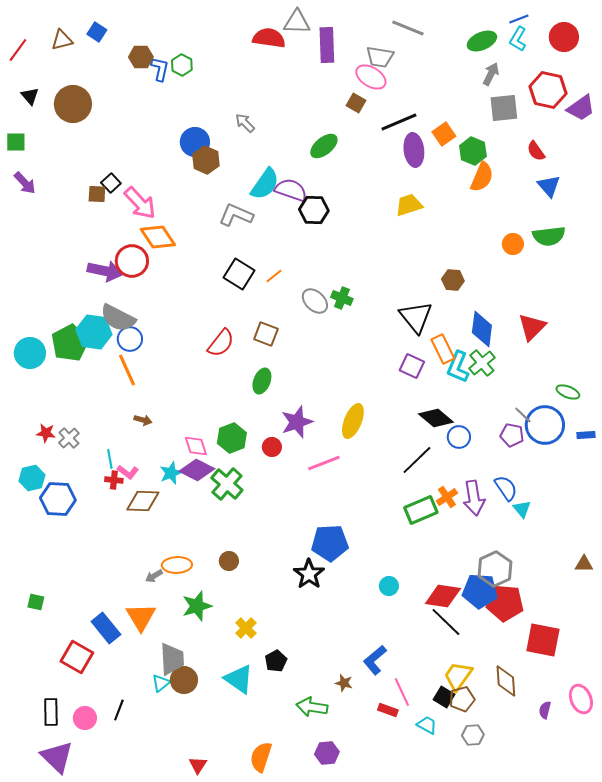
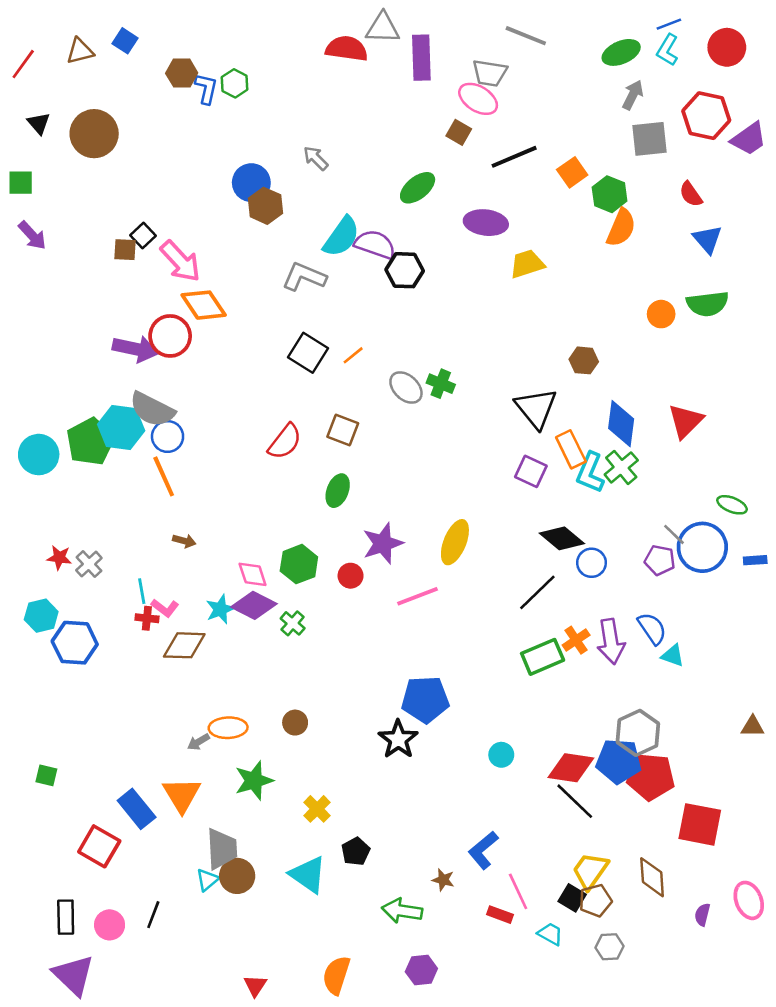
purple ellipse: (414, 150) -> (486, 223), moved, turned -76
green cross: (227, 484) -> (293, 623), size x0.6
cyan triangle: (522, 509) -> (673, 656), turned -30

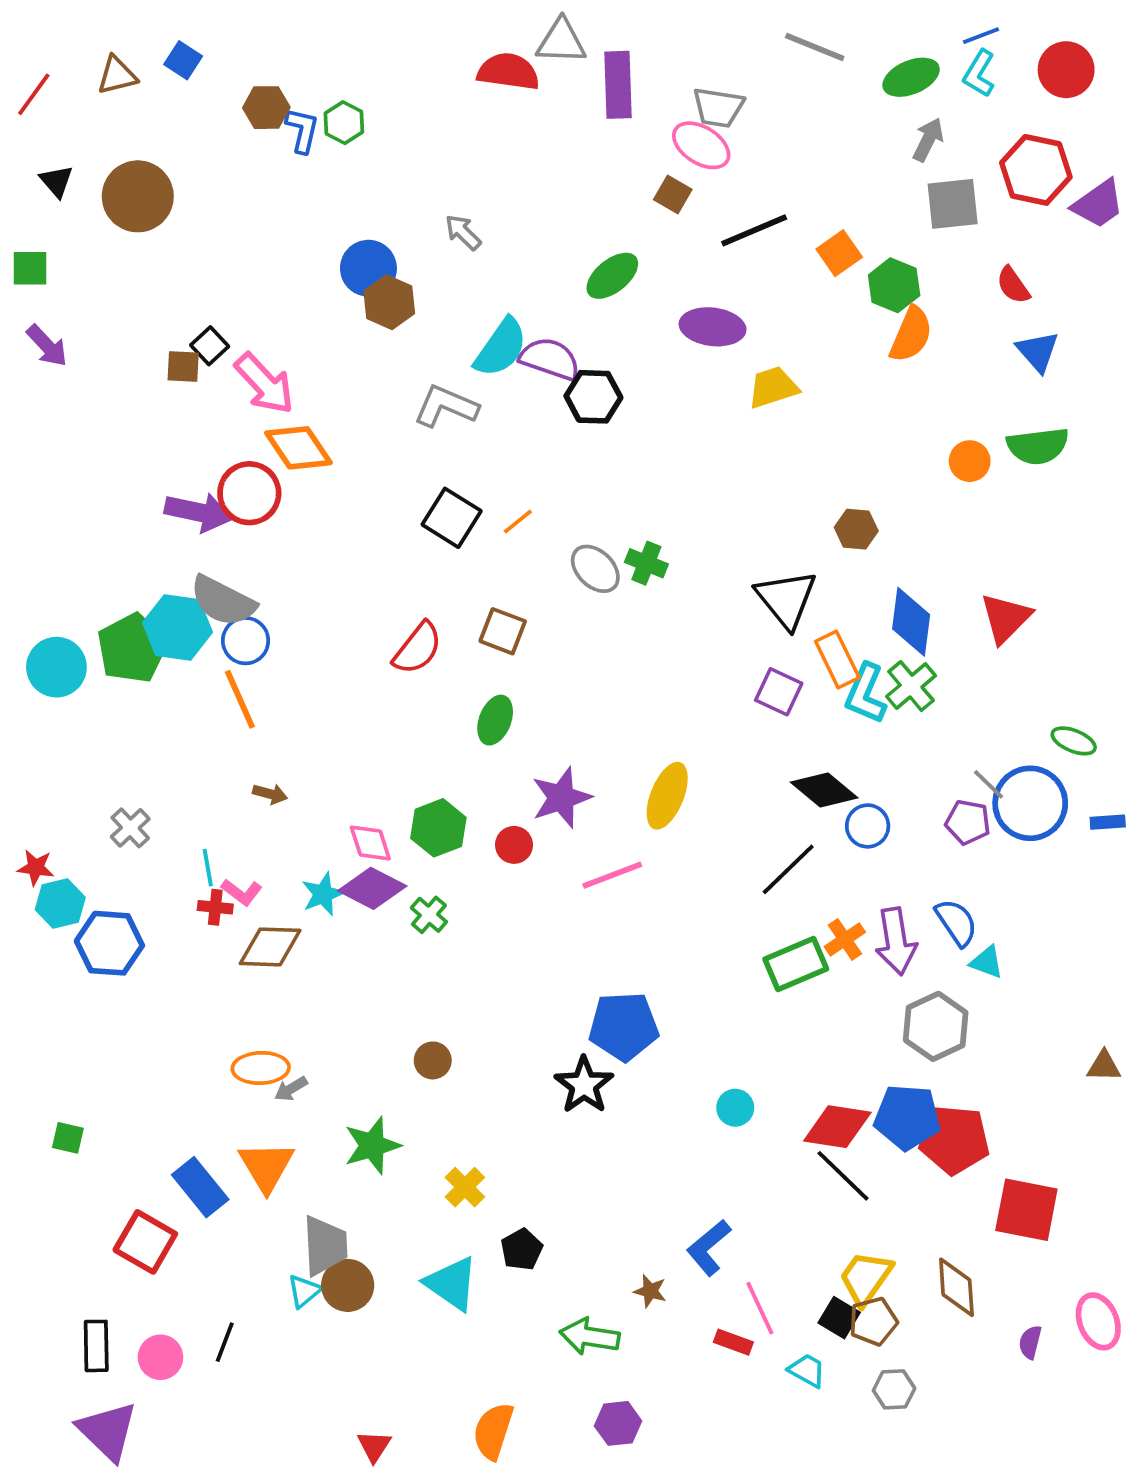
gray line: (526, 36) -> (815, 47), moved
red star: (59, 558) -> (36, 868), moved
orange ellipse: (228, 728) -> (261, 1068), moved
gray hexagon: (638, 733) -> (936, 1026), moved

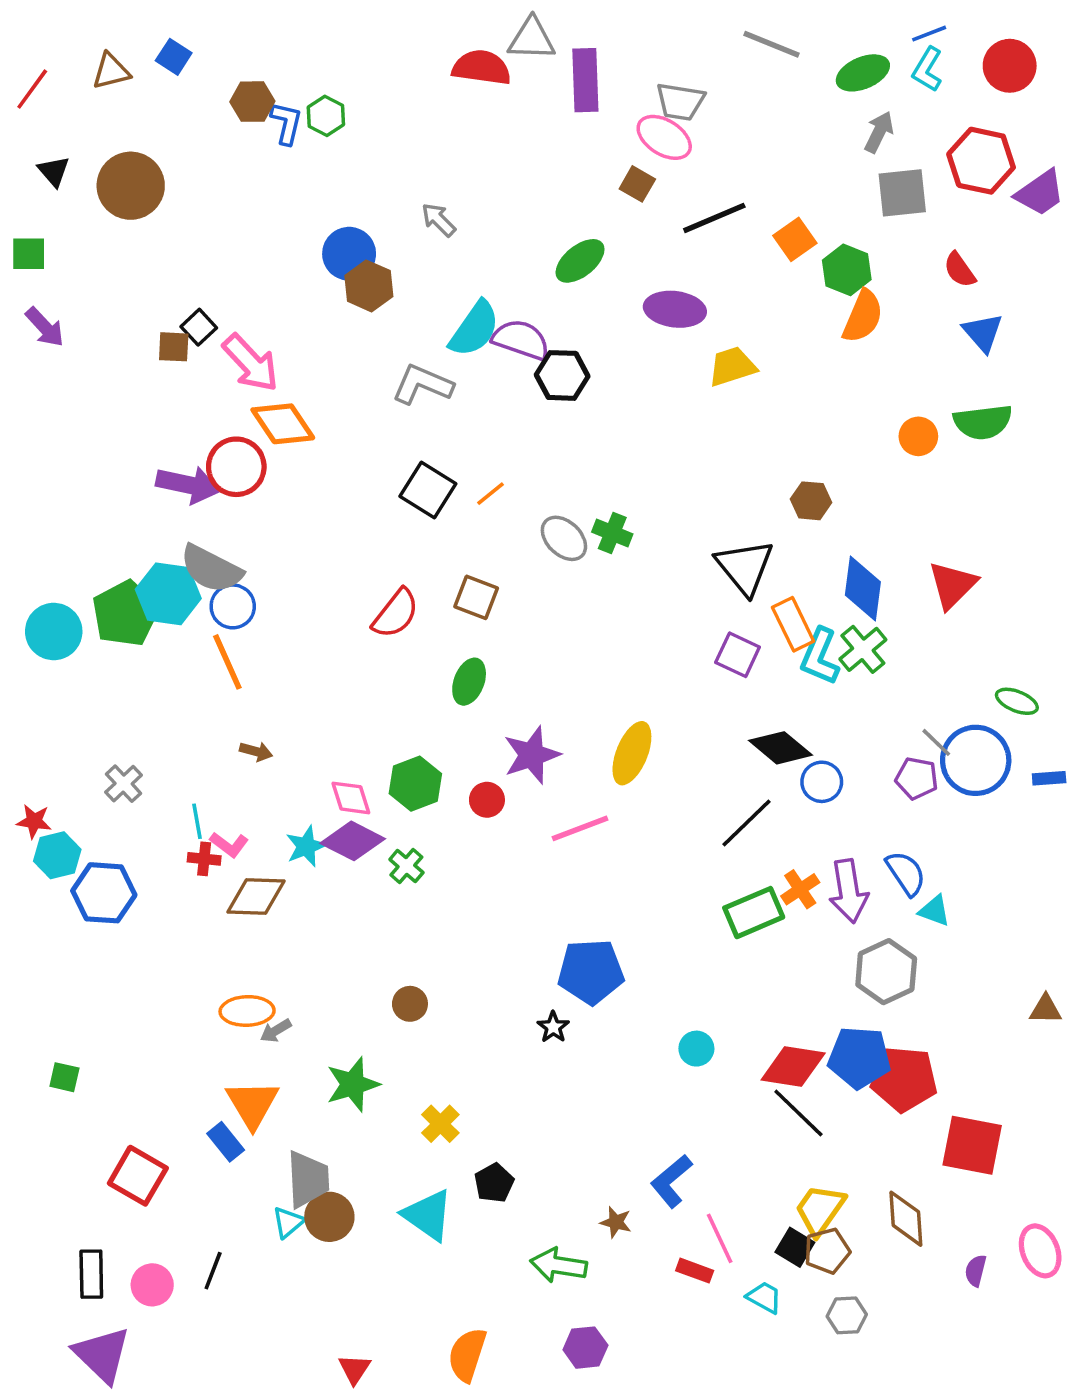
black star: (584, 1085) -> (553, 1027), size x0.6
blue rectangle: (200, 1187) -> (226, 1142), moved, size x0.7

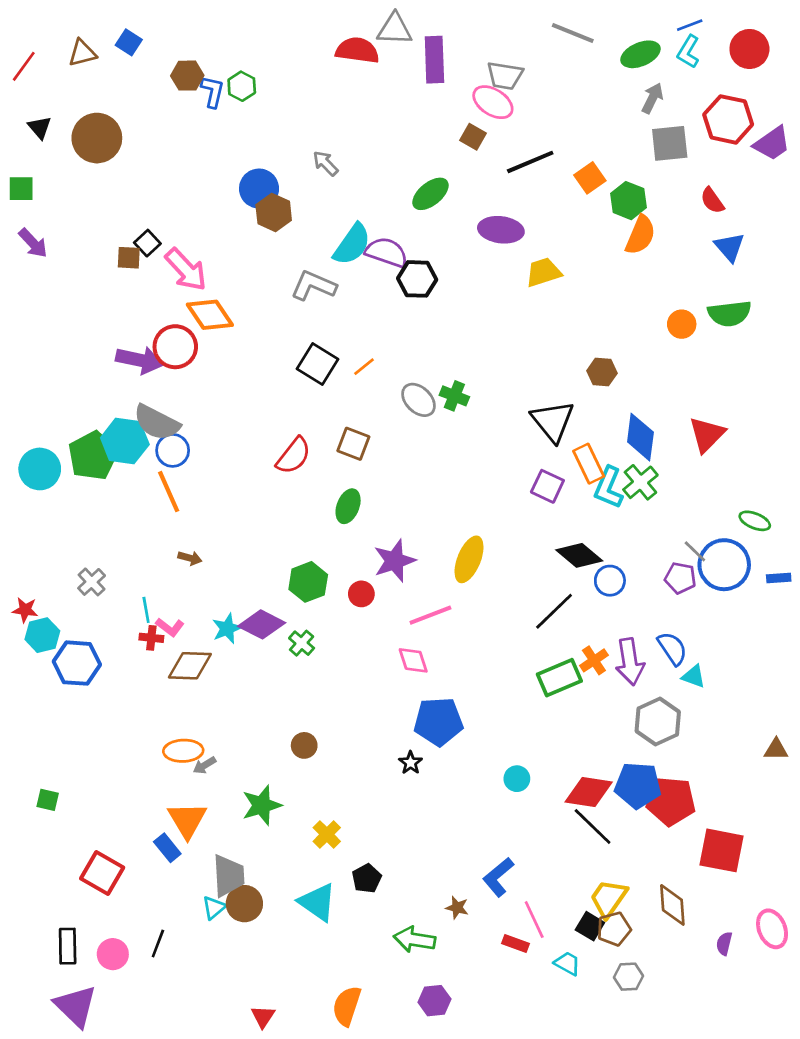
pink diamond: (351, 798) -> (413, 660), moved

